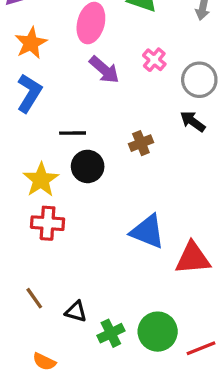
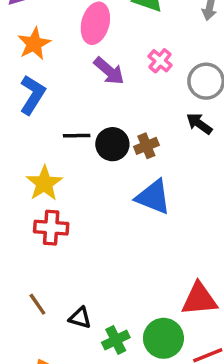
black circle: (88, 166) -> (112, 144), moved
blue triangle: (148, 231) -> (153, 197), moved
red triangle: (193, 258) -> (199, 299), moved

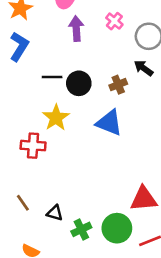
purple arrow: (109, 71) -> (76, 29), turned -135
brown cross: (146, 146) -> (118, 85), moved
yellow star: (44, 183) -> (56, 118), moved

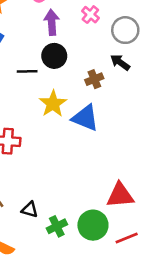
black circle: (79, 83) -> (54, 56), moved
yellow star: (56, 118) -> (53, 104), moved

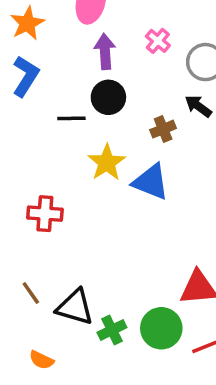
black triangle: (30, 210) -> (75, 307), size x1.6

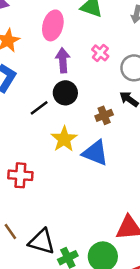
black line: (71, 118) -> (39, 108), turned -36

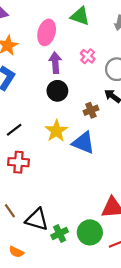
black line: (39, 108) -> (14, 130), moved

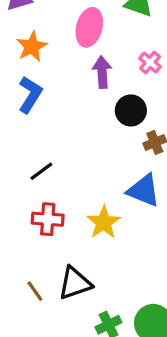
black circle: (57, 91) -> (131, 110), moved
yellow star: (56, 131) -> (104, 222), moved
black triangle: (37, 219) -> (75, 283), moved, turned -35

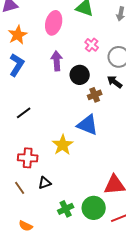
purple arrow: (102, 72) -> (57, 61), moved
red cross: (48, 219) -> (28, 158), moved
black triangle: (75, 283) -> (45, 183), size x0.6

